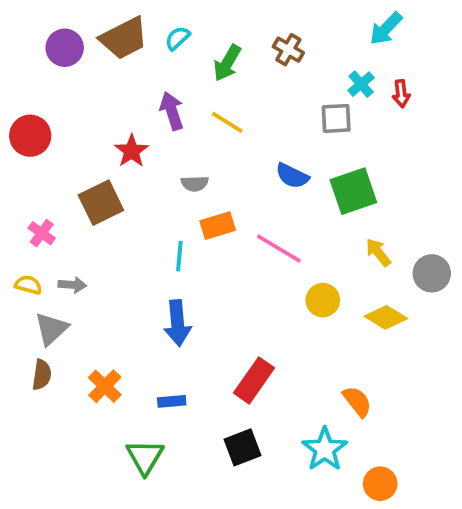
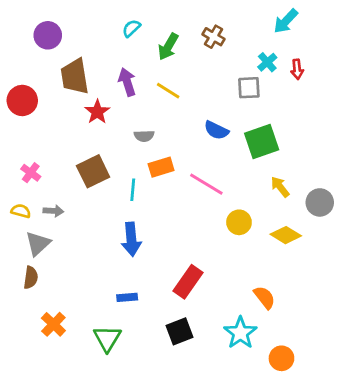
brown trapezoid: (124, 38) -> (75, 76), moved, turned 108
brown square: (101, 203) -> (93, 171), moved
orange cross: (105, 386) -> (53, 324), moved

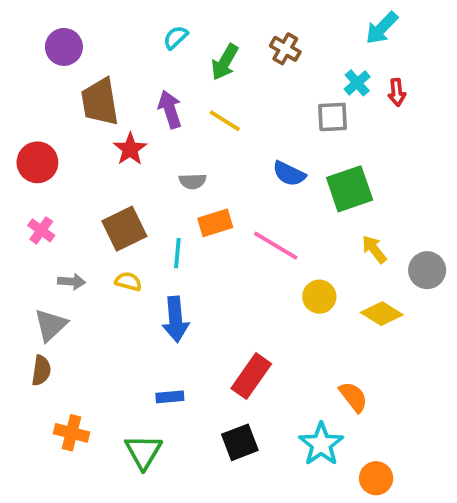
red circle: (22, 100) -> (37, 162), moved
yellow semicircle: (21, 211) -> (128, 282), moved
orange cross: (53, 324) -> (71, 433), turned -30

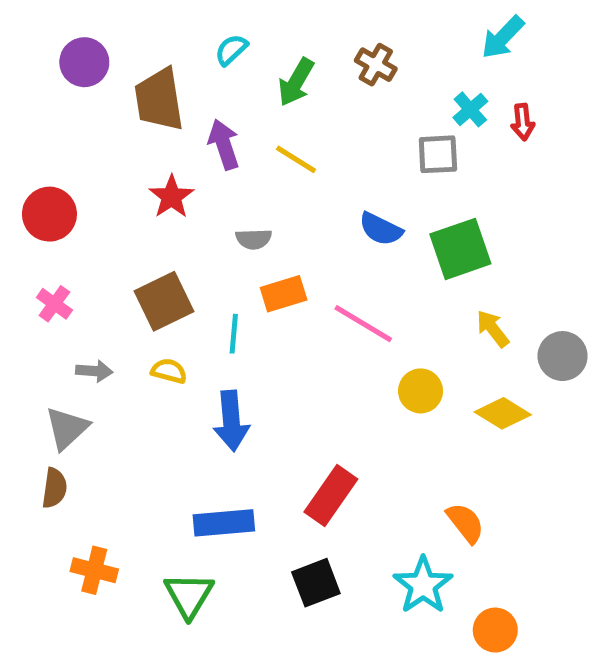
brown trapezoid: (100, 102) -> (159, 100), moved
blue rectangle: (170, 397) -> (224, 523), size x1.6

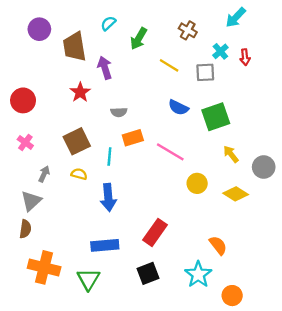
brown cross: (376, 65) -> (188, 30), moved
yellow line: (296, 159) -> (169, 65), moved
gray arrow: (94, 371) -> (44, 174), turned -70
orange cross: (94, 570) -> (44, 267), size x1.5

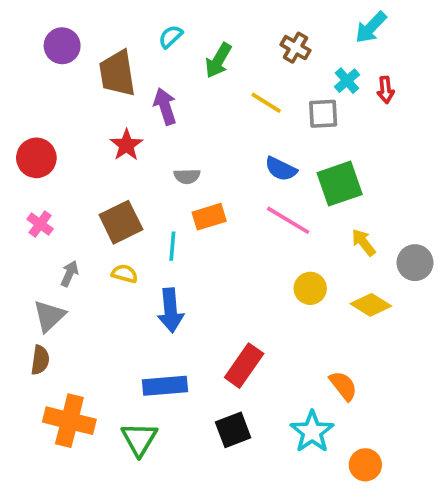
pink line: (170, 152) -> (288, 220), moved

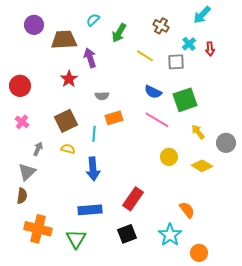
brown trapezoid: (117, 73) -> (64, 40), turned 96

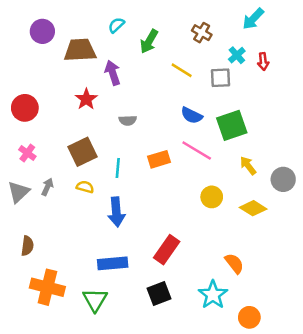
orange rectangle: (114, 118) -> (159, 159), moved
gray triangle: (27, 172) -> (19, 192), moved

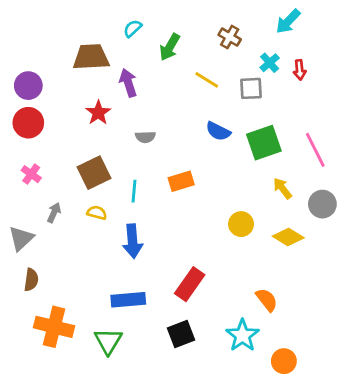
purple circle: (42, 31) -> (28, 86), moved
pink line: (197, 151) -> (315, 150), moved, turned 32
gray triangle: (19, 192) -> (21, 238), moved

